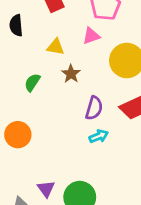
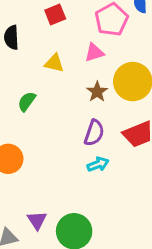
brown star: (71, 74) -> (97, 92), moved

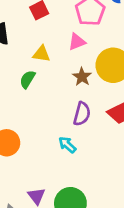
green semicircle: (27, 101) -> (27, 79), moved
cyan arrow: (98, 164) -> (67, 145), moved, turned -114

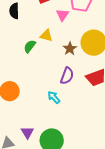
pink triangle: (77, 42) -> (62, 15), moved, turned -40
yellow triangle: (42, 54) -> (46, 36), moved

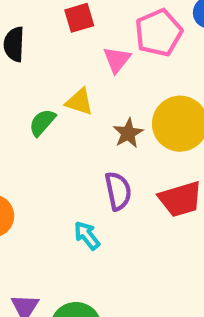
purple semicircle: (67, 76) -> (118, 191), turned -36

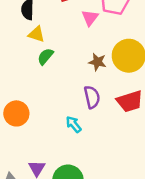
yellow triangle: (79, 102) -> (36, 34), moved
brown star: (128, 133) -> (97, 62), turned -30

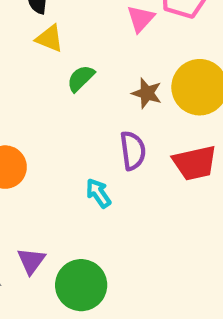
green semicircle: (45, 56) -> (81, 78), moved

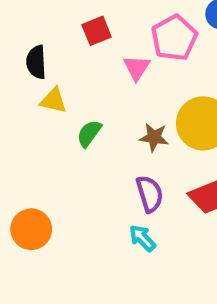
cyan arrow: (98, 193) -> (142, 238), moved

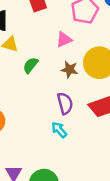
pink triangle: (137, 68) -> (64, 40), moved, turned 30

